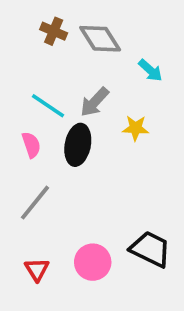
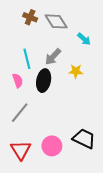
cyan line: (48, 106) -> (27, 59), turned 42
red triangle: (37, 270) -> (21, 150), size x1.5

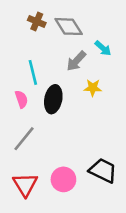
gray arrow: (53, 57) -> (76, 61), moved

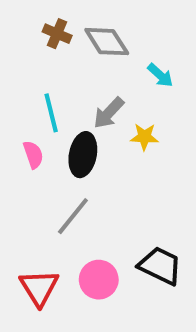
gray arrow: (76, 61) -> (109, 113), moved
gray line: (24, 139) -> (73, 216), moved

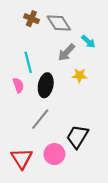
gray arrow: (109, 113) -> (66, 52), moved
black trapezoid: (160, 266) -> (77, 137), moved, turned -85

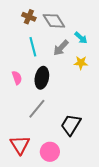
cyan line: (28, 62) -> (33, 47), moved
yellow star: (80, 75) -> (81, 63), moved
pink circle: (54, 154) -> (50, 152), moved

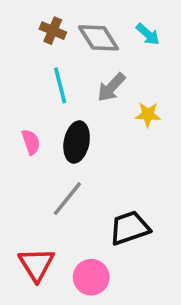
cyan arrow: (81, 38) -> (148, 34), moved
black trapezoid: (71, 125) -> (130, 228), turned 40

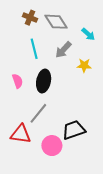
cyan arrow: (148, 34) -> (88, 34), moved
red triangle: (36, 264) -> (21, 134), moved, turned -50
pink circle: (91, 277) -> (52, 146), moved

